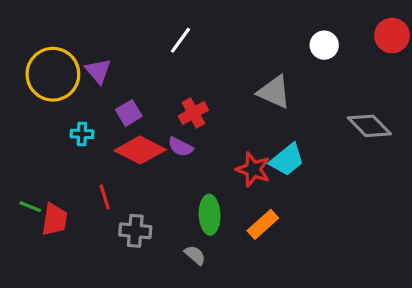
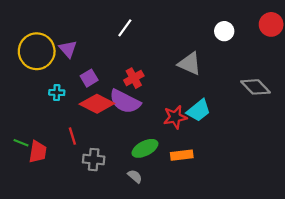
purple semicircle: (180, 147) -> (125, 101), size x1.8
red star: (253, 169) -> (175, 117), turned -30
green ellipse: (210, 215) -> (145, 148), turned 65
orange rectangle: (263, 224) -> (182, 155), turned 35

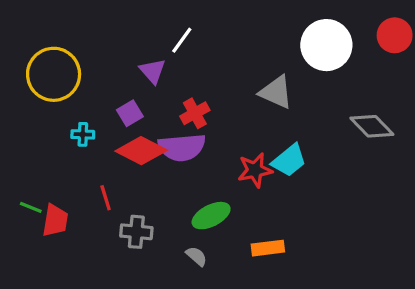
white circle: (224, 31) -> (326, 45), size x1.8
purple triangle: (68, 49) -> (153, 71), moved
purple semicircle: (125, 101) -> (182, 147), turned -32
orange rectangle: (182, 155) -> (268, 248), moved

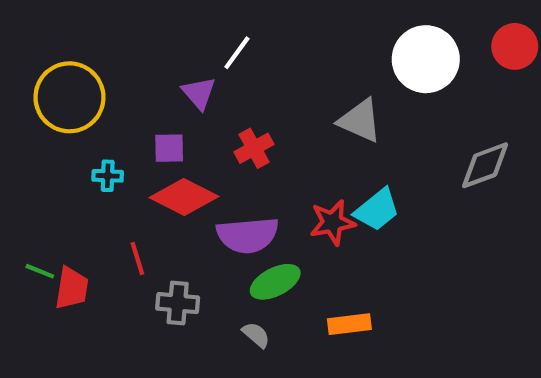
purple square: (130, 113) -> (169, 148), turned 30
gray diamond: (372, 126) -> (485, 165), turned -66
purple semicircle: (182, 147) -> (248, 235), moved

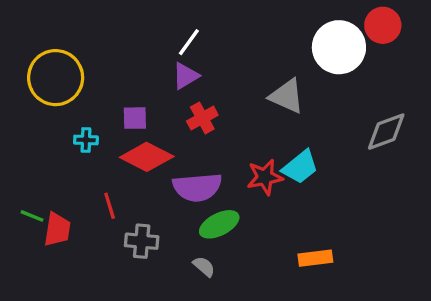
red circle: (515, 46) -> (383, 25), moved
purple triangle: (199, 93) -> (185, 76), moved, turned 40
orange rectangle: (349, 324) -> (315, 258), moved

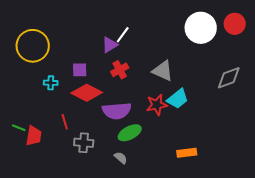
red circle: (383, 25) -> (235, 24), moved
white line: (189, 42) -> (123, 35), moved
gray triangle: (287, 96) -> (163, 71), moved

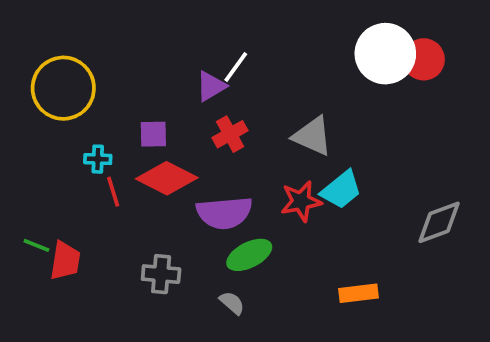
red circle: (235, 24) -> (424, 59), moved
gray diamond: (229, 78) -> (439, 222), moved
red line: (65, 122) -> (113, 192), moved

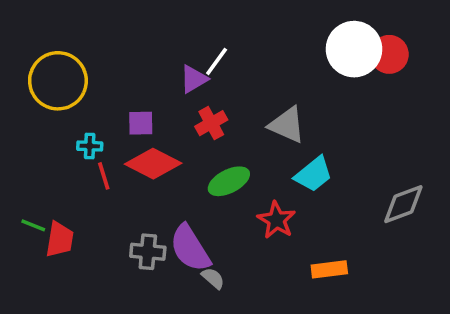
red star: (301, 201) -> (276, 220), moved, turned -30
purple semicircle: (224, 213) -> (190, 248), moved, turned 63
green ellipse: (249, 255) -> (229, 181), moved

